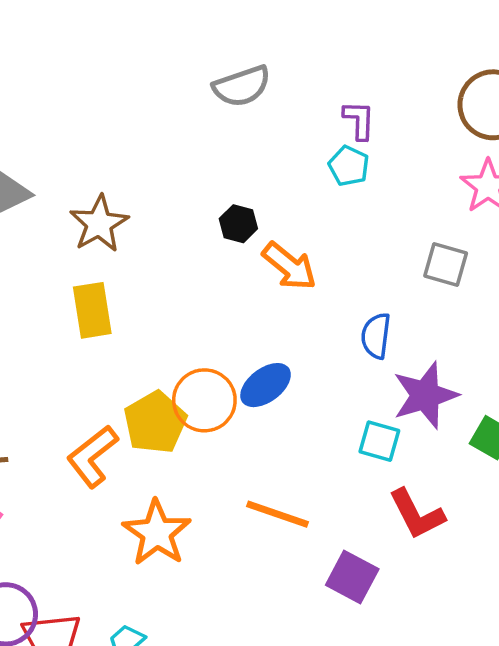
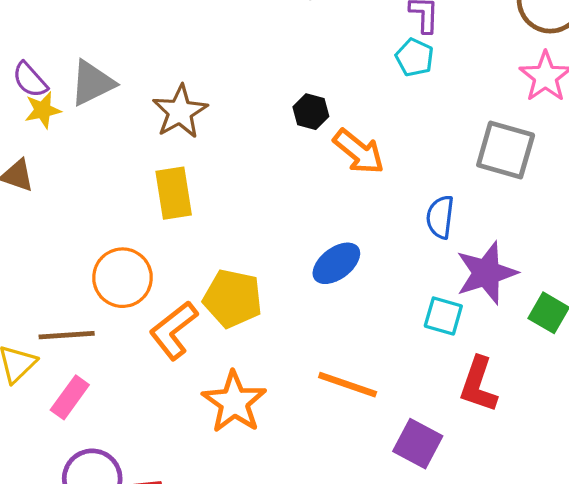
gray square: (446, 264) -> (506, 150), size x1.4
orange circle: (204, 400) -> (122, 278), moved
yellow pentagon: (155, 422) -> (233, 298), turned -30
red L-shape: (417, 514) -> (478, 385), turned 46

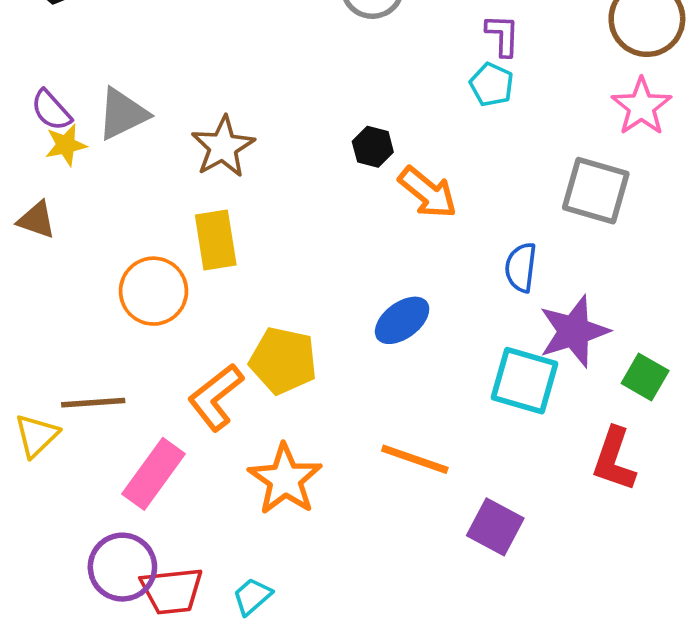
orange circle: (122, 278) -> (154, 291), moved
cyan square: (443, 316) -> (524, 381), size x1.5
red L-shape: (478, 385) -> (614, 459), moved
pink rectangle: (70, 397) -> (154, 474), moved, size x1.4

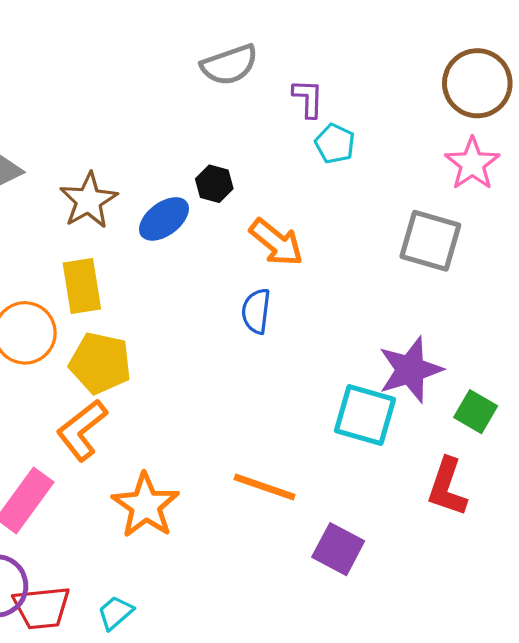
purple L-shape: (503, 35) -> (308, 98), moved
black hexagon: (373, 147) -> (214, 184), moved
blue semicircle: (521, 267) -> (256, 311), moved
blue ellipse: (402, 320) -> (164, 219), moved
yellow pentagon: (283, 361) -> (100, 363), moved

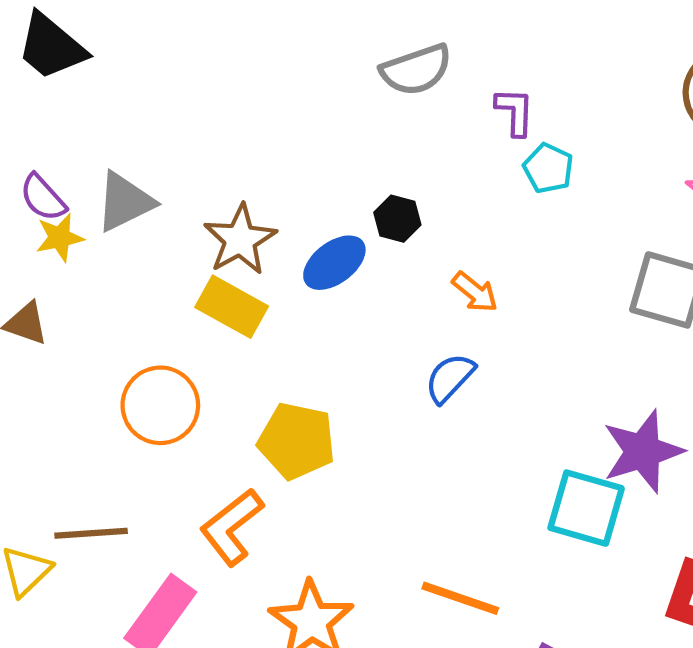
orange arrow: (276, 242) -> (475, 292), size x0.7
yellow rectangle: (82, 286) -> (232, 307), moved, turned -52
blue semicircle: (256, 311) -> (450, 378), turned 36
yellow pentagon: (100, 363) -> (297, 441), moved

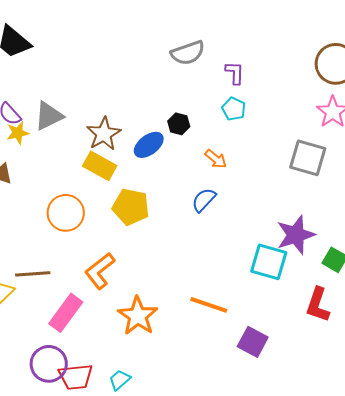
cyan pentagon: (548, 168) -> (234, 109), moved
yellow pentagon: (297, 441) -> (131, 207), moved

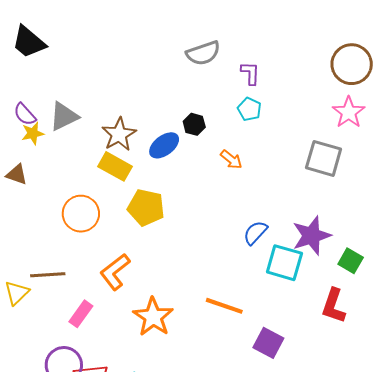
blue semicircle: (204, 200) -> (255, 233), moved
pink rectangle: (66, 313) -> (81, 314), size x0.7

